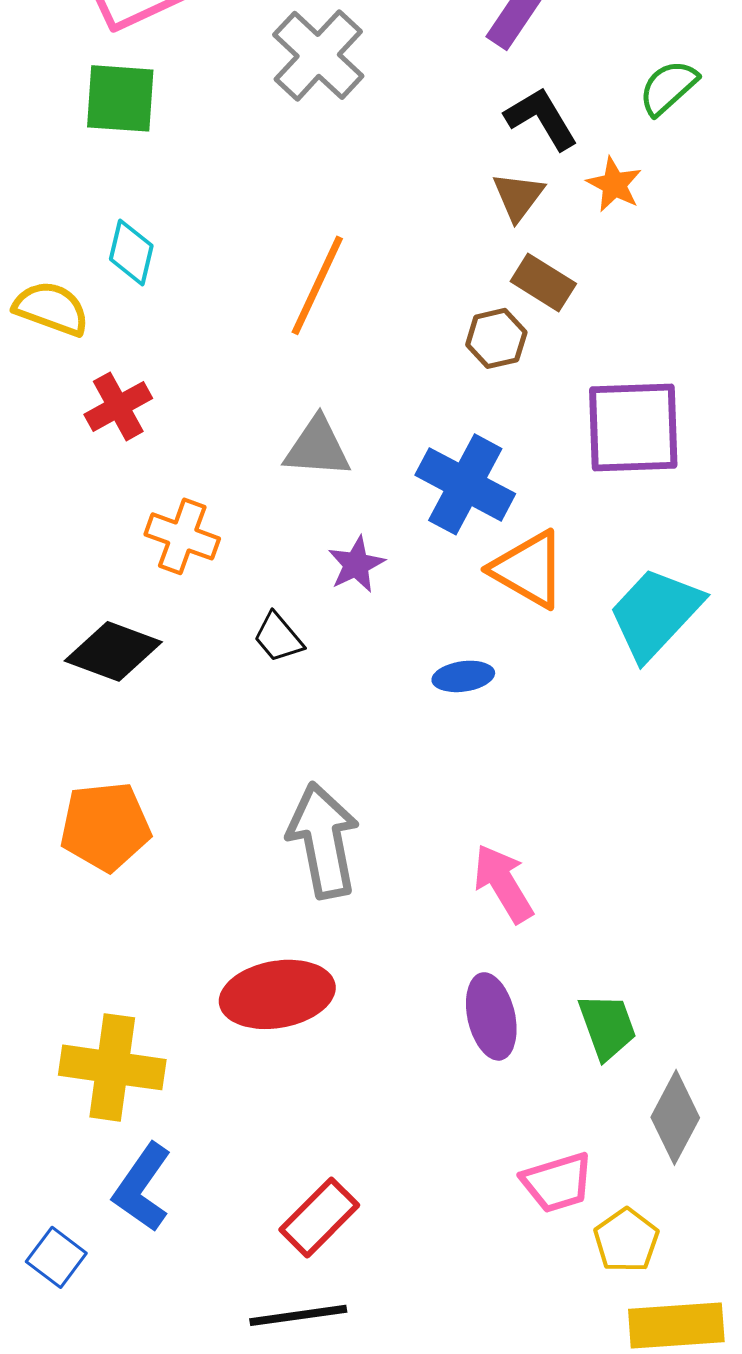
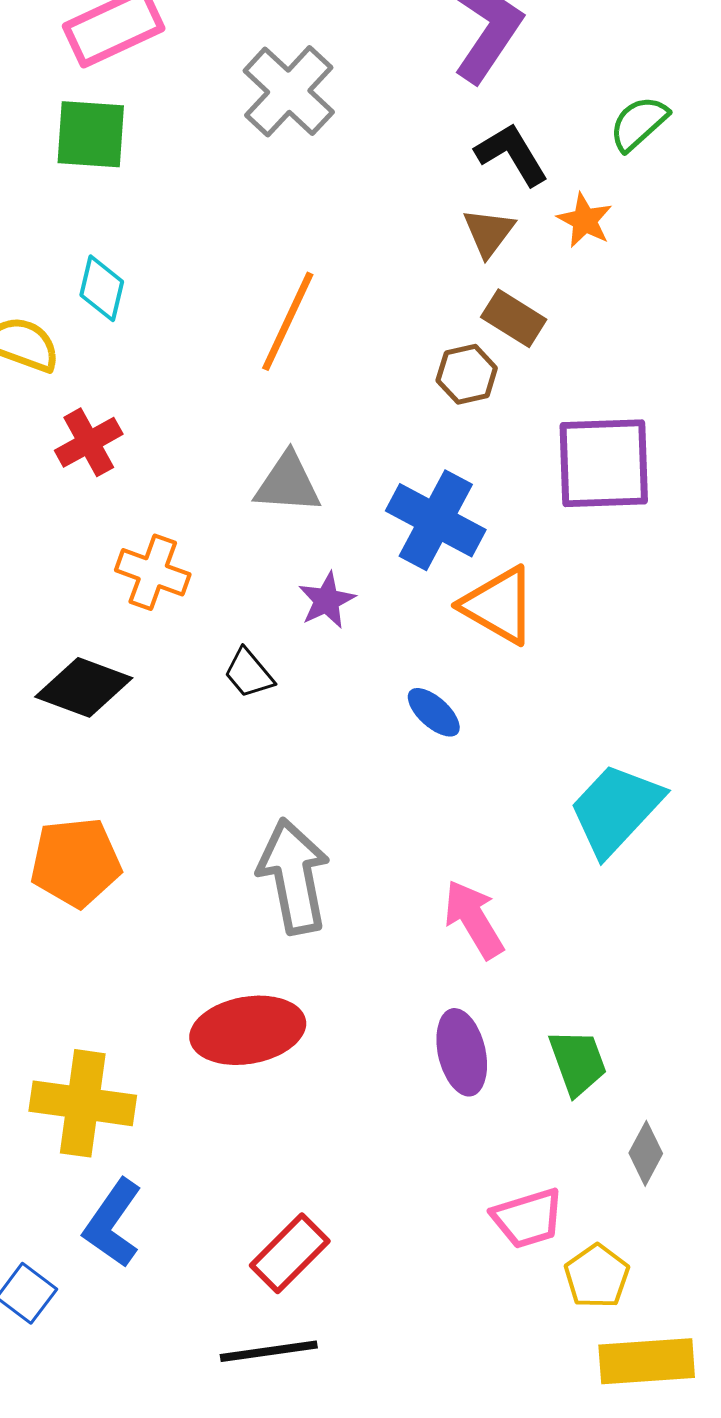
cyan trapezoid: (655, 613) -> (616, 809), moved
blue ellipse: (463, 676) -> (434, 712), turned 50
gray diamond: (675, 1117) -> (646, 1153), size x0.7

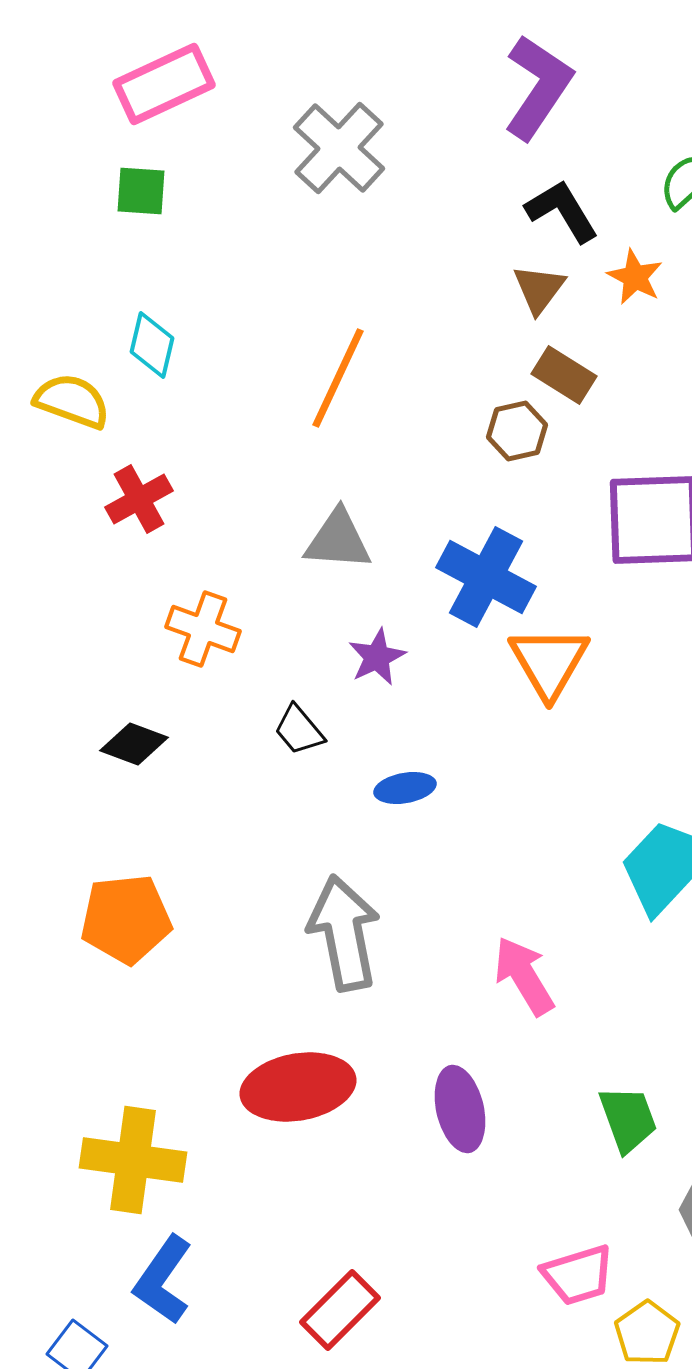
green square: (91, 134) -> (141, 191), size x0.7
orange triangle: (499, 605) -> (549, 662), turned 30
black diamond: (84, 687) -> (134, 744), size x0.7
blue ellipse: (434, 712) -> (405, 788), moved, turned -52
purple ellipse: (462, 1052) -> (460, 1109), moved

